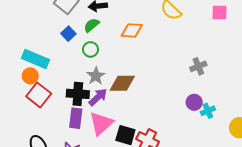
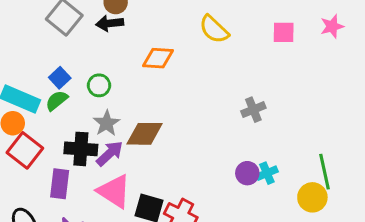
green semicircle: (92, 25) -> (57, 101), moved
blue square: (68, 34) -> (60, 78), moved
purple circle: (194, 102) -> (247, 173), moved
purple rectangle: (76, 118) -> (60, 184), moved
pink triangle: (101, 123) -> (114, 191), turned -45

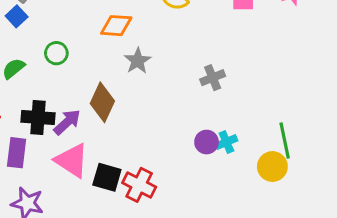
blue square: (60, 78) -> (17, 16), moved
gray star: (107, 123) -> (138, 61), moved
brown diamond: (144, 134) -> (102, 102), turned -66

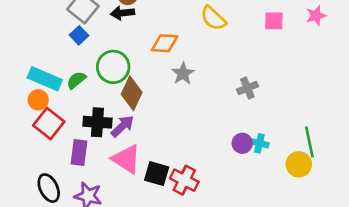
green circle: (56, 53) -> (113, 67), size x1.6
brown diamond: (102, 102) -> (132, 93), moved
cyan cross: (226, 142) -> (259, 143), turned 36

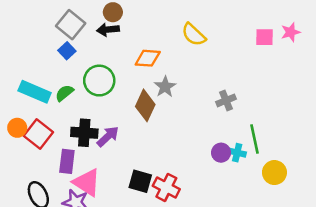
pink square: (274, 21) -> (265, 37), moved
brown diamond: (132, 93) -> (145, 105), moved
orange circle: (38, 100) -> (17, 128), moved
green line: (309, 142) -> (255, 139), moved
pink triangle: (126, 159) -> (87, 182), moved

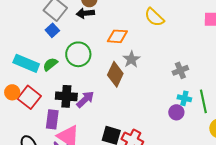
cyan cross: (237, 153) -> (184, 98), moved

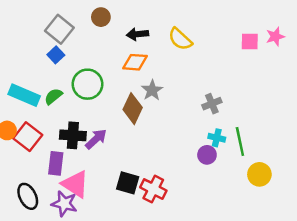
black arrow: (85, 13) -> (137, 34), moved

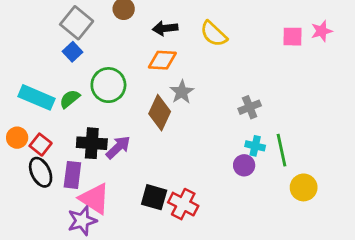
red square: (28, 137) -> (41, 145), size x0.7
black ellipse: (28, 196) -> (41, 172), moved
purple star: (64, 204) -> (82, 221), turned -30

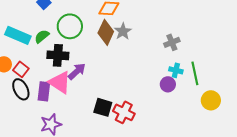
brown diamond: (160, 113) -> (106, 32), moved
black cross: (92, 143) -> (58, 55), moved
pink triangle: (95, 199) -> (60, 82), moved

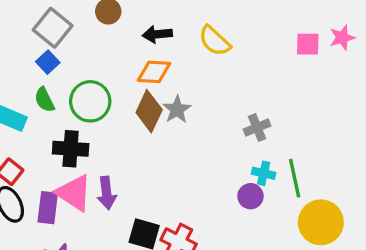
green semicircle: (42, 36) -> (44, 100), moved, turned -77
purple arrow: (77, 71) -> (107, 193), moved, turned 126
yellow circle: (211, 100) -> (321, 222), size x1.4

